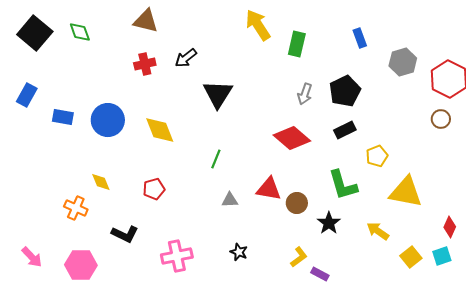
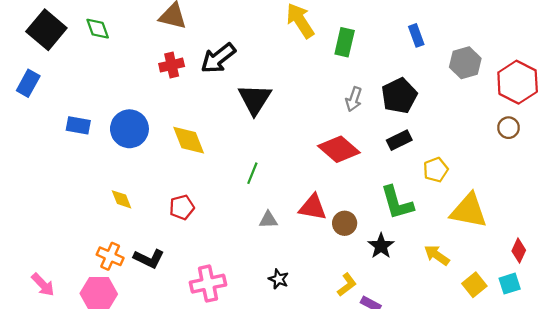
black arrow: (186, 58) -> (218, 58), size x1.4
blue rectangle: (27, 95) -> (28, 83), moved
orange cross: (76, 208) -> (110, 256), moved

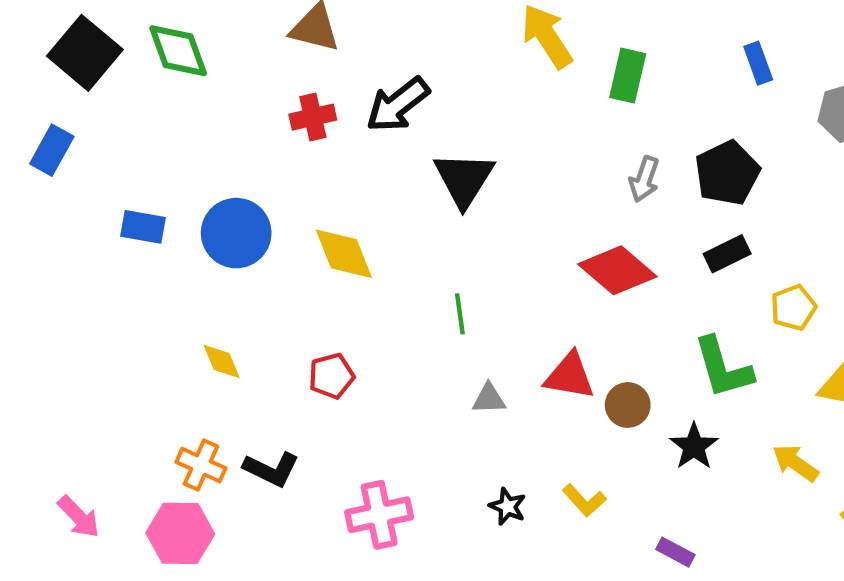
green diamond: (98, 29) -> (178, 51), size x1.4
green line: (252, 173) -> (460, 314), turned -30
yellow L-shape: (347, 285) -> (584, 500), moved, turned 85

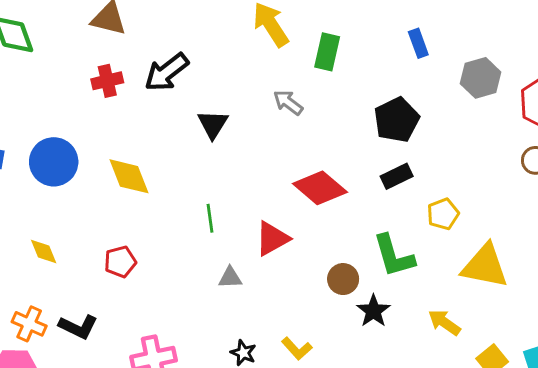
black triangle: (464, 179) -> (213, 124), size x0.7
gray arrow: (644, 179) -> (288, 103), moved, turned 108
red triangle: (570, 376) -> (272, 239), moved, turned -39
brown circle: (628, 405) -> (343, 279), moved

